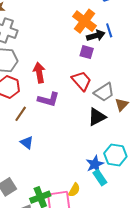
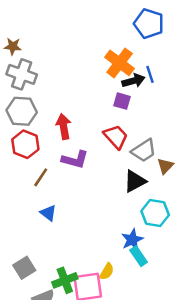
cyan hexagon: (115, 155) -> (155, 213), moved

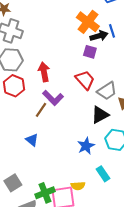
purple L-shape: (75, 160) -> (53, 98), turned 30
brown line: (41, 177) -> (41, 110), moved
blue star: (132, 240) -> (86, 146), moved
yellow semicircle: (107, 271) -> (78, 186), turned 56

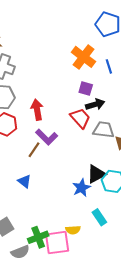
black arrow: (99, 36) -> (95, 104), moved
gray trapezoid: (107, 91) -> (104, 130), turned -140
black triangle: (100, 115) -> (96, 174), moved

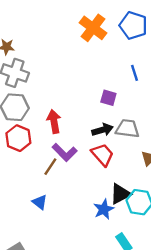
orange cross: (84, 57) -> (93, 28), moved
black arrow: (95, 104) -> (103, 130), moved
red trapezoid: (80, 118) -> (103, 155), moved
gray trapezoid: (104, 130) -> (127, 129), moved

